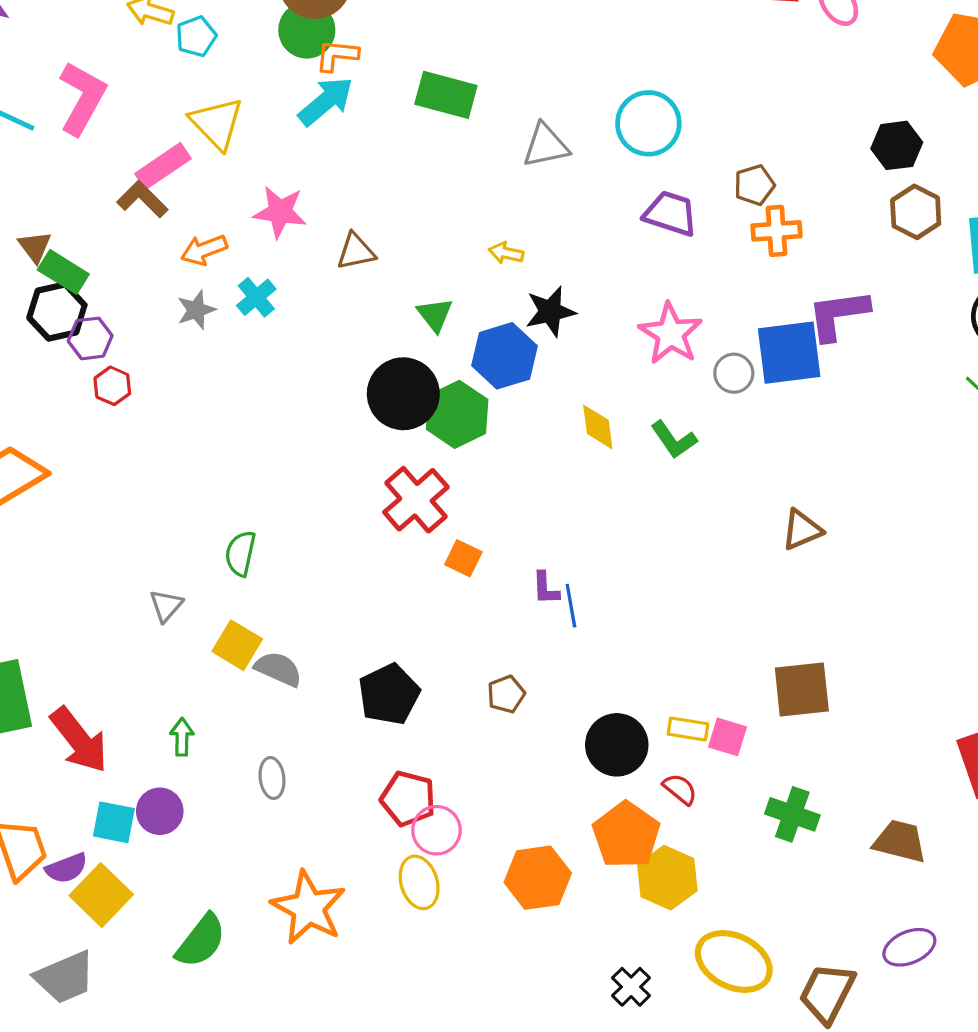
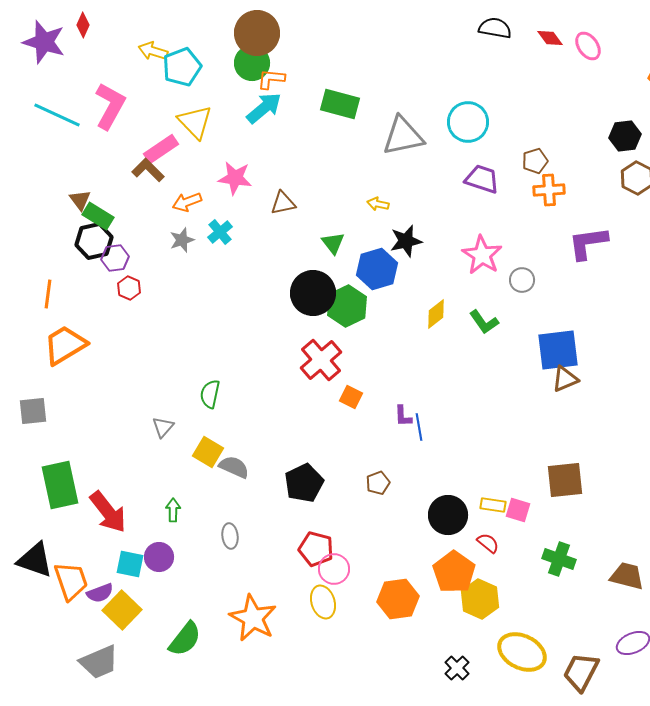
cyan pentagon: (196, 36) -> (182, 67), size x1.5
gray triangle: (546, 145) -> (403, 136), size x1.4
blue square: (789, 353) -> (558, 350), moved
yellow diamond: (598, 427) -> (436, 314), turned 60

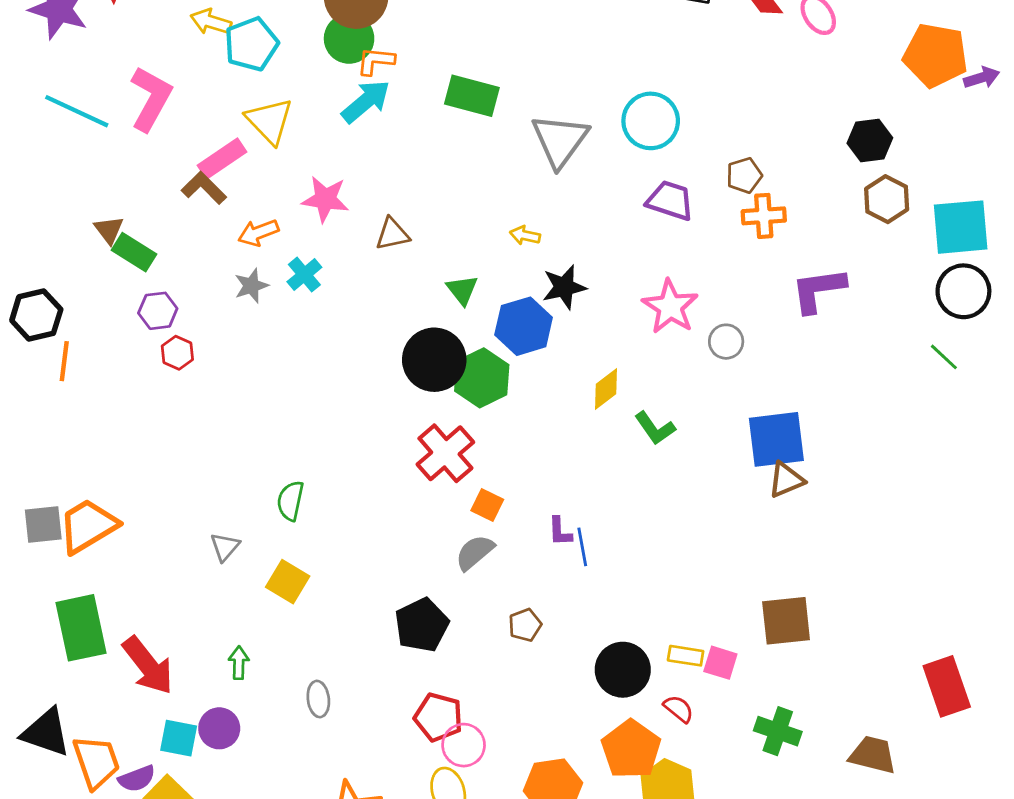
gray triangle: (403, 136) -> (560, 140), turned -42
black hexagon: (94, 241) -> (36, 315), moved
green L-shape: (484, 322) -> (655, 428), moved
orange trapezoid: (65, 345) -> (88, 526), moved
gray semicircle: (234, 467) -> (475, 552), moved, turned -64

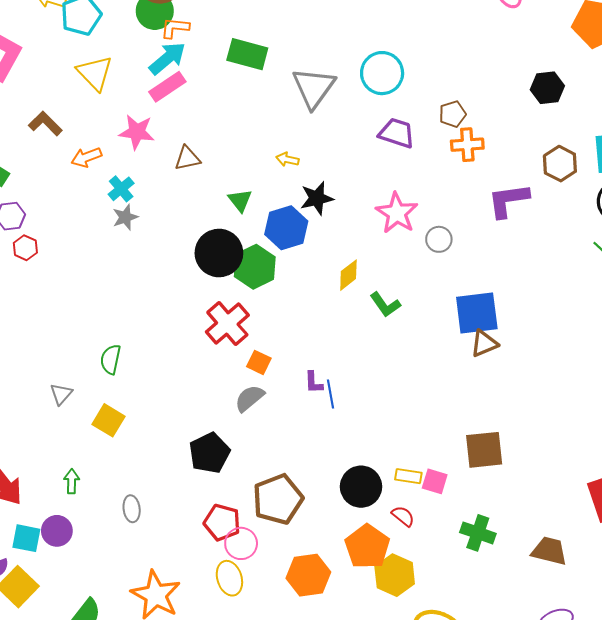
pink rectangle: (222, 159) -> (167, 87), moved
brown hexagon: (887, 199) -> (560, 164), moved
gray star: (251, 286) -> (125, 217), moved
brown pentagon: (525, 625) -> (278, 499), moved, size x2.0

